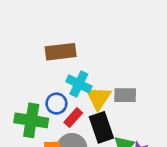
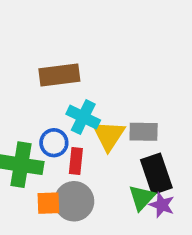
red rectangle: (73, 118) -> (76, 161), turned -36
black rectangle: (101, 127) -> (156, 174), moved

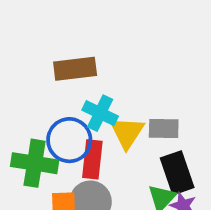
blue circle: (54, 143) -> (69, 140), size x1.5
red rectangle: (76, 161) -> (92, 159), size x1.4

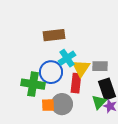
cyan cross: (100, 113) -> (67, 58), turned 30
red rectangle: (92, 159) -> (76, 83), moved

